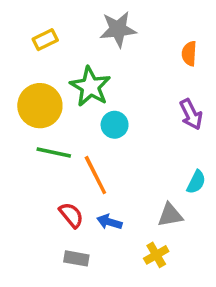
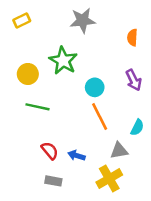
yellow rectangle: (45, 40) -> (22, 21), moved
yellow circle: (40, 106) -> (28, 74), size x0.7
cyan circle: (115, 125) -> (95, 87), moved
orange line: (95, 175) -> (100, 117), moved
yellow cross: (156, 255) -> (109, 179), size x1.5

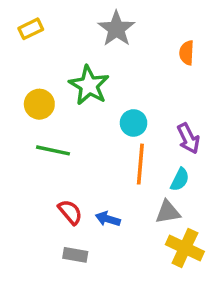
gray star: (83, 21) -> (116, 29), turned -30
purple arrow: (134, 80) -> (188, 138), moved
orange line: (100, 117) -> (140, 164), turned 32
cyan semicircle: (137, 127) -> (180, 180), moved
yellow cross: (109, 179) -> (185, 248), moved, turned -35

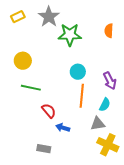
gray star: (116, 29) -> (49, 17), moved
green star: (89, 85) -> (70, 35), moved, turned -30
red semicircle: (70, 212) -> (49, 111), moved

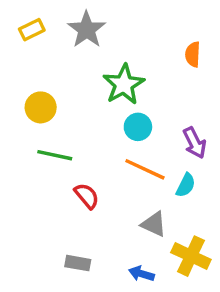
green star: (70, 35) -> (124, 84), moved, turned -30
orange line: (82, 96) -> (145, 169), turned -70
gray triangle: (98, 124) -> (154, 224), moved, turned 35
blue arrow: (63, 128) -> (141, 274), moved

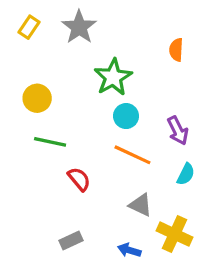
yellow rectangle: (32, 30) -> (29, 27), turned -30
cyan semicircle: (186, 185) -> (186, 174), moved
gray rectangle: (78, 263) -> (71, 241), turned -35

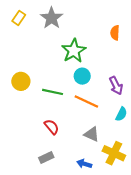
yellow circle: (37, 98) -> (21, 81), moved
green line: (50, 142) -> (53, 92), moved
red semicircle: (79, 179) -> (52, 127), moved

